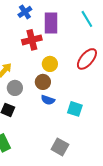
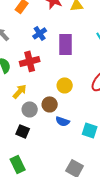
red cross: (32, 40) -> (30, 61), moved
brown circle: (43, 82) -> (50, 104), moved

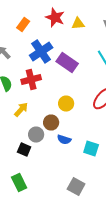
blue cross: (40, 33) -> (41, 52), size x1.6
purple rectangle: (66, 44) -> (67, 62), turned -55
gray circle: (30, 109) -> (36, 134), moved

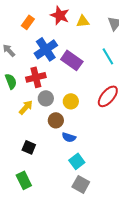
gray circle: (36, 134) -> (46, 98), moved
cyan square: (91, 148) -> (77, 161), moved, turned 35

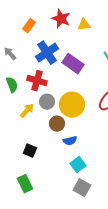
red cross: (36, 77) -> (37, 81), turned 30
yellow circle: (71, 101) -> (72, 105), size x1.6
blue semicircle: (69, 137) -> (70, 141), turned -32

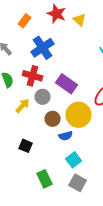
yellow triangle: (84, 25) -> (80, 20), turned 48
purple rectangle: (73, 64) -> (67, 84), moved
yellow circle: (72, 105) -> (79, 115), moved
green rectangle: (25, 184) -> (45, 179), moved

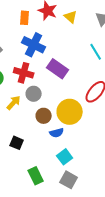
orange rectangle: (25, 21) -> (25, 18), moved, turned -32
blue cross: (43, 48) -> (34, 45), turned -30
purple rectangle: (67, 84) -> (58, 69), moved

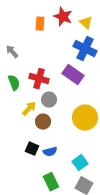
blue cross: (34, 45) -> (85, 49), moved
brown circle: (44, 116) -> (43, 122), moved
blue semicircle: (57, 133) -> (50, 152), moved

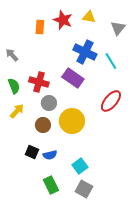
yellow triangle: (86, 23) -> (89, 17), moved, turned -32
yellow arrow: (29, 109) -> (17, 111), moved
yellow circle: (85, 118) -> (72, 121), moved

